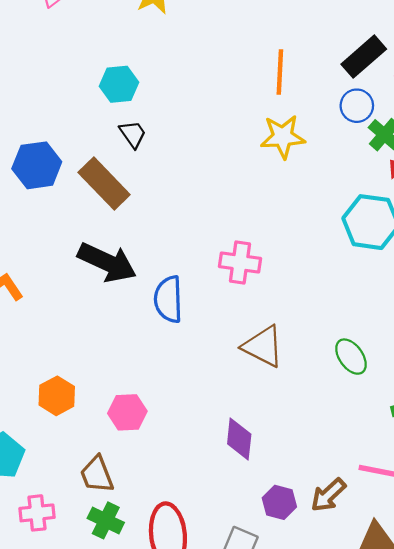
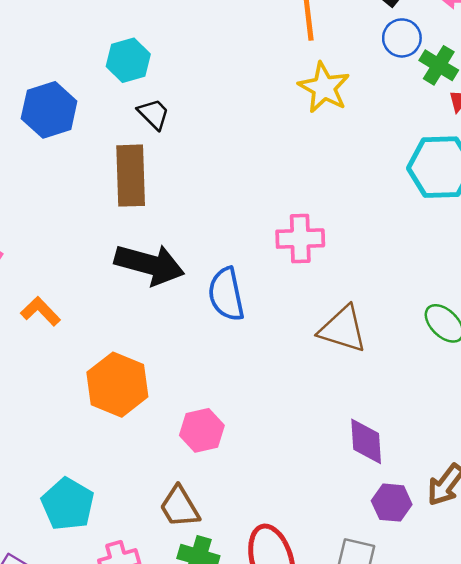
yellow star: (283, 137) -> (324, 88), turned -30
blue hexagon: (37, 165) -> (49, 110), moved
brown rectangle: (104, 183) -> (131, 176), turned 52
orange hexagon: (57, 396) -> (117, 385), moved, size x1.4
purple diamond: (239, 439) -> (366, 441), moved

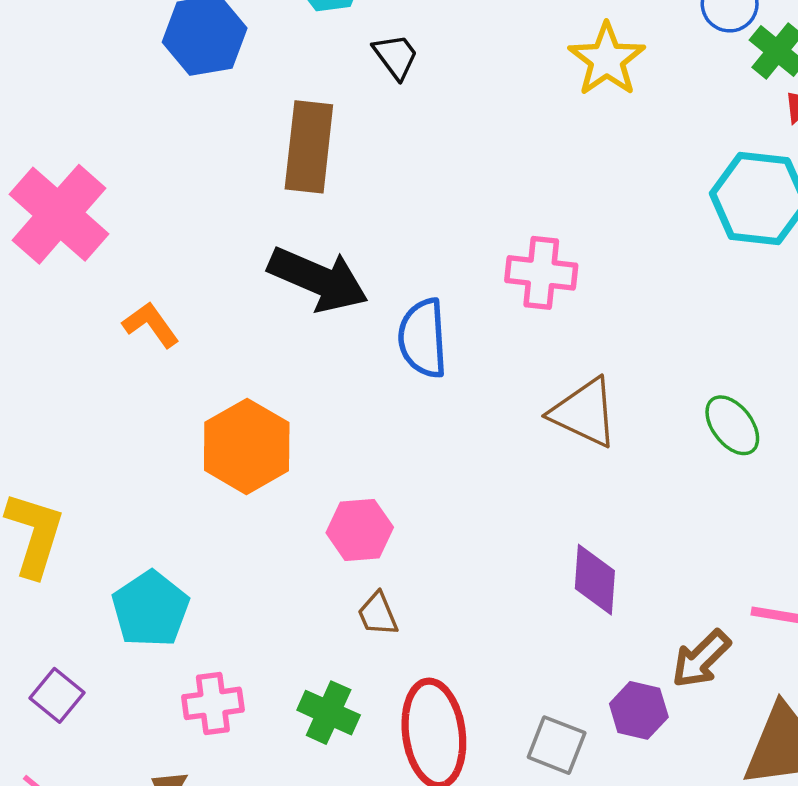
black trapezoid: (153, 114) -> (396, 56), moved
purple hexagon: (392, 503) -> (639, 710), moved
brown trapezoid: (179, 507) -> (378, 614), moved, size x0.7

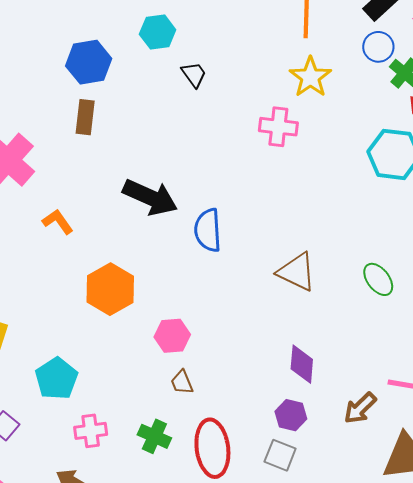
brown rectangle: (309, 147) -> (85, 117), moved, size x0.7
pink cross: (541, 273) -> (278, 127), moved
purple hexagon: (639, 710) -> (291, 415), moved

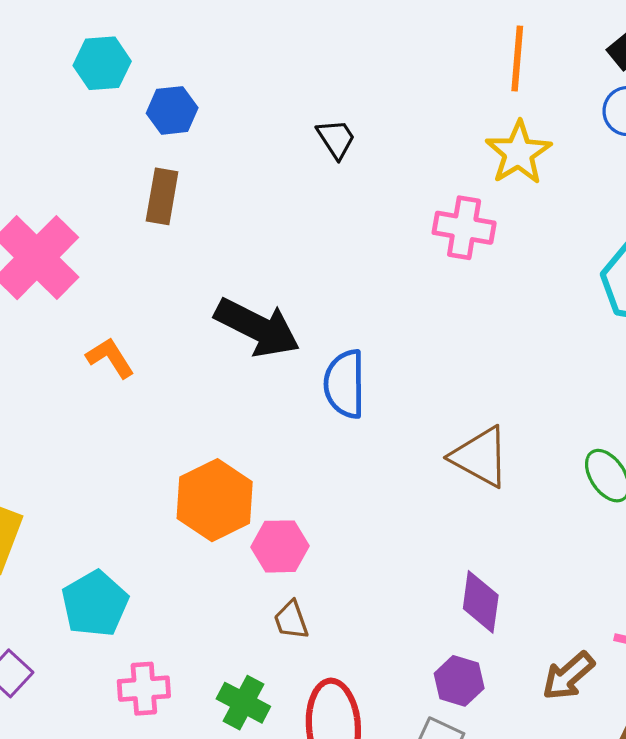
cyan hexagon: (158, 32) -> (102, 63), moved
blue hexagon: (89, 62) -> (172, 110), size x0.7
orange hexagon: (110, 289) -> (215, 500), moved

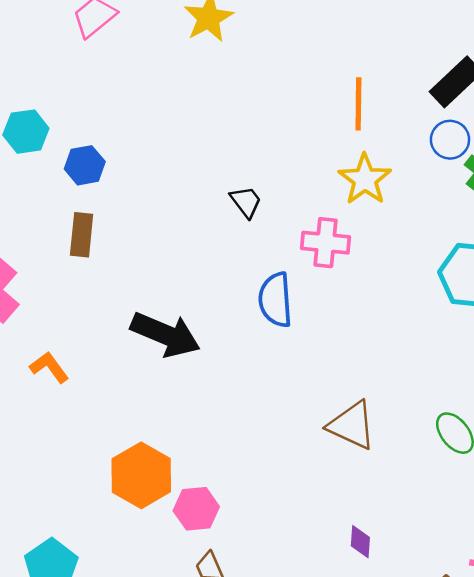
black trapezoid: (336, 139) -> (246, 202), moved
blue semicircle: (345, 384) -> (275, 300), moved
purple diamond: (481, 602) -> (360, 542), size x0.7

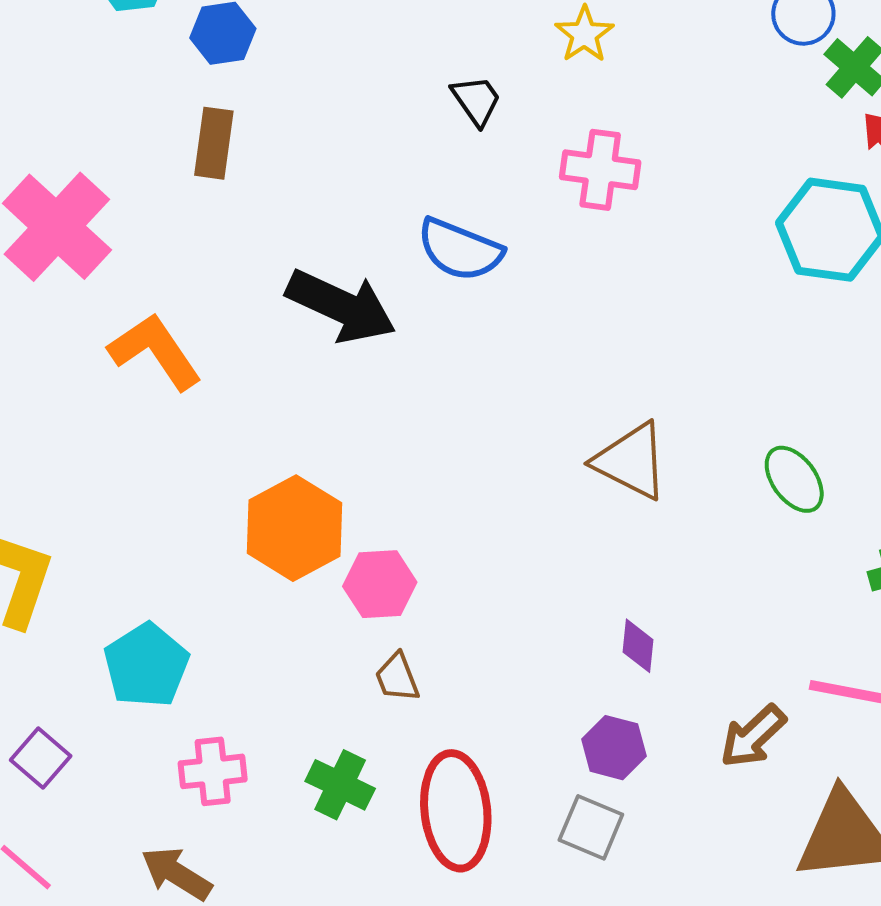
yellow star: (365, 179) -> (584, 34), moved, size x0.7
blue semicircle: (275, 300) -> (460, 250), moved, turned -66
orange L-shape: (49, 367) -> (155, 351), size x1.5

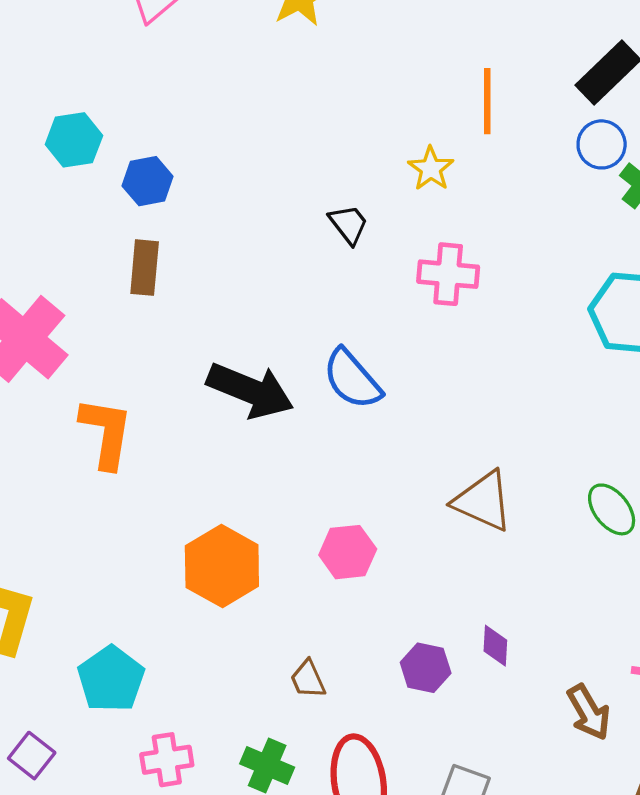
blue semicircle: (460, 250) -> (352, 379), moved, turned 30
orange L-shape: (155, 351) -> (106, 433), turned 46
pink hexagon: (380, 584) -> (348, 552), moved
brown arrow: (753, 736) -> (589, 712), turned -74
purple hexagon: (614, 748) -> (426, 668), moved

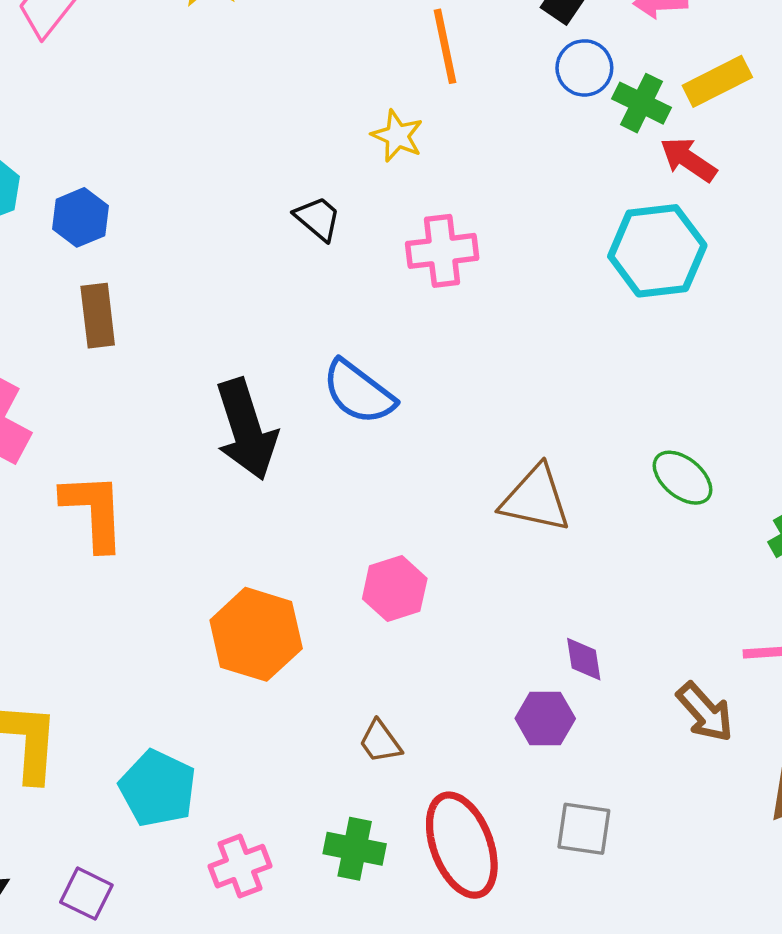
black arrow: (250, 390) -> (246, 429), turned 62
purple hexagon: (426, 668) -> (545, 718), moved

